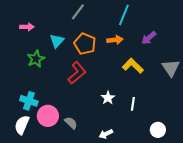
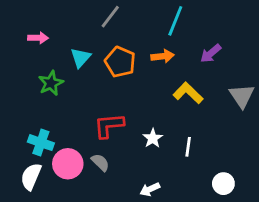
red L-shape: (77, 73) -> (109, 126), moved, turned -145
gray semicircle: (71, 123) -> (100, 162), moved

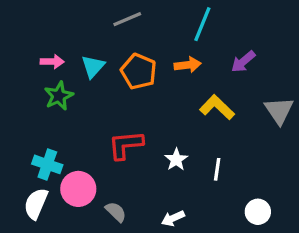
gray line: (110, 17) -> (127, 19), turned 30
pink arrow: (38, 38) -> (52, 62), moved
gray semicircle: (100, 162) -> (116, 212), moved

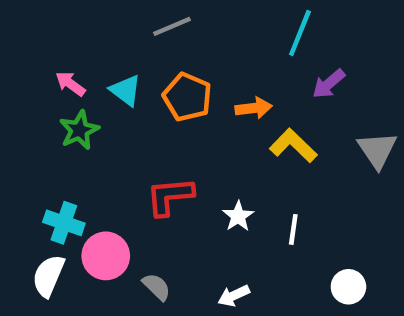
cyan line: (202, 24) -> (300, 33), moved
pink arrow: (52, 62) -> (70, 84), turned -145
orange arrow: (188, 65) -> (254, 108), moved
cyan triangle: (93, 66) -> (126, 90), turned -35

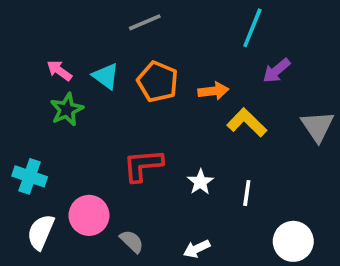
cyan cross: (64, 223) -> (30, 176), moved
white circle: (348, 287) -> (293, 241), size x1.4

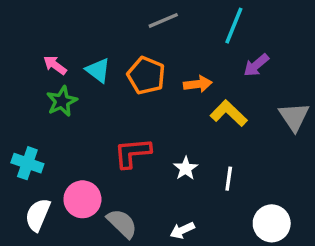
gray line: (145, 22) -> (163, 20), moved
gray semicircle: (132, 241) -> (122, 223), size x1.4

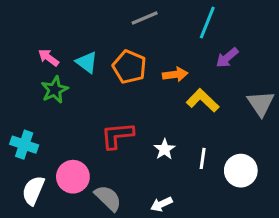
white circle: (272, 223) -> (241, 171), moved

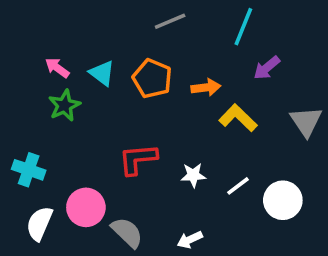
white star: (164, 149) -> (193, 175), turned 30
white line: (203, 158) -> (238, 186), turned 45

